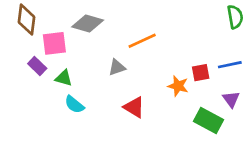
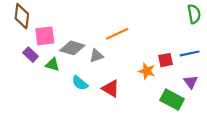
gray diamond: (88, 23) -> (72, 48), moved
cyan semicircle: (74, 105) -> (80, 83), moved

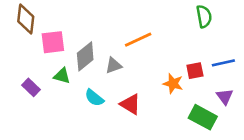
green semicircle: (194, 14) -> (204, 16), moved
gray diamond: (72, 48) -> (85, 56), turned -55
purple rectangle: (31, 55) -> (31, 87), moved

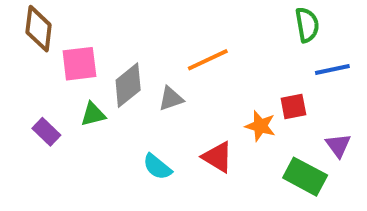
blue line: (223, 63) -> (332, 70), moved
green triangle: (62, 76) -> (93, 114), turned -30
cyan semicircle: (94, 98) -> (157, 167), moved
red triangle: (130, 104) -> (218, 157), moved

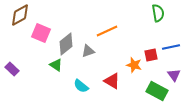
brown diamond: (39, 29) -> (20, 15), turned 55
pink square: (79, 64) -> (41, 33), turned 30
blue line: (332, 70) -> (171, 47), moved
green triangle: (93, 114) -> (56, 65), moved, turned 48
purple rectangle: (46, 132) -> (12, 69), moved

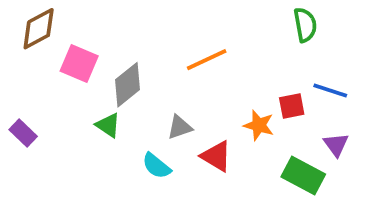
blue line: (171, 47) -> (330, 91), turned 30
gray triangle: (88, 51) -> (180, 127), moved

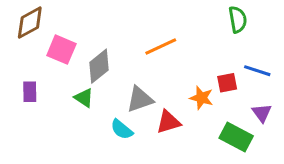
gray triangle: (180, 127) -> (140, 99), size x1.4
purple rectangle: (23, 133) -> (30, 92), moved, turned 45
red triangle: (216, 156) -> (168, 122), turned -48

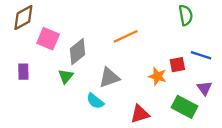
green triangle: (84, 98) -> (66, 76), turned 35
red triangle: (168, 122) -> (140, 114), moved

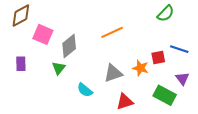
green semicircle: (186, 15) -> (166, 13), turned 54
gray triangle: (109, 78) -> (113, 73), moved

